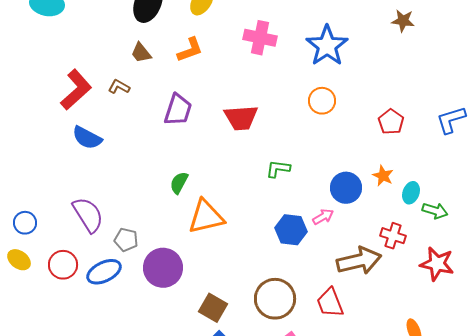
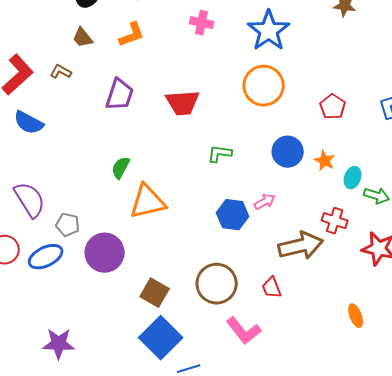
pink cross: (260, 38) -> (202, 23), size x0.7
orange circle: (322, 101) -> (264, 86), size x1.5
blue circle: (346, 188) -> (288, 152), moved
red trapezoid: (330, 303) -> (272, 288), size x0.7

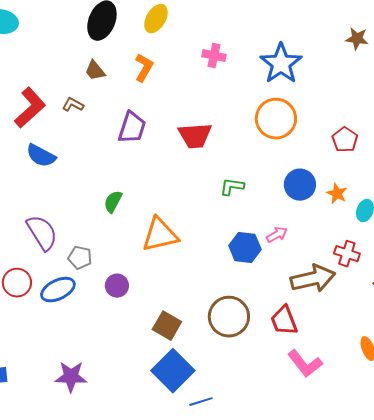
orange L-shape: (132, 35) -> (144, 68), turned -40
green semicircle: (121, 168) -> (113, 202), moved
purple circle: (105, 253) -> (117, 286), size x0.6
red trapezoid: (272, 288) -> (284, 321), size x1.4
pink L-shape: (244, 331) -> (305, 364), moved

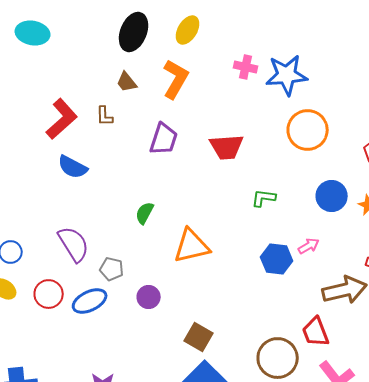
blue star: (281, 64) -> (287, 75), moved, turned 30
orange L-shape: (144, 68) -> (176, 79), size x1.4
brown L-shape: (73, 105) -> (105, 116), turned -120
brown circle: (229, 317) -> (278, 358), moved

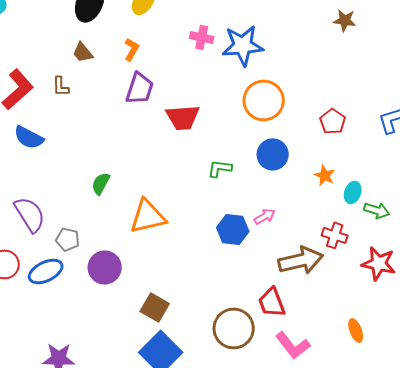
orange L-shape: (176, 79) -> (132, 49), size x0.6
purple trapezoid: (164, 139) -> (140, 88), moved
blue circle: (332, 196) -> (273, 154), moved
purple circle: (149, 297) -> (105, 267), size x1.4

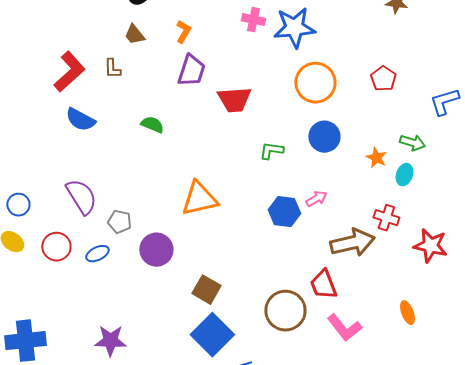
red pentagon: (333, 121) -> (383, 79), moved
green semicircle: (101, 183) -> (152, 125), moved, turned 85
green arrow: (377, 210) -> (412, 143), moved
blue ellipse: (46, 271) -> (97, 254), size x0.7

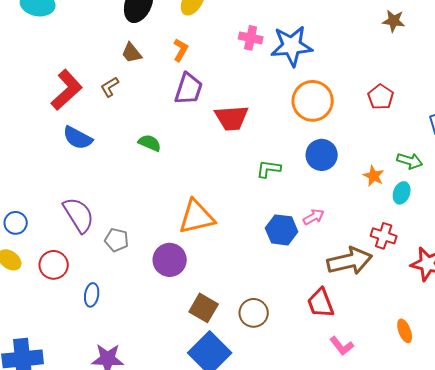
brown L-shape: (112, 69) -> (110, 87), turned 60
purple circle: (156, 250) -> (170, 260), moved
blue ellipse: (97, 254) -> (92, 295), moved, turned -55
brown circle: (285, 311) -> (254, 313), moved, size x0.7
pink L-shape: (344, 328) -> (342, 346), size x0.7

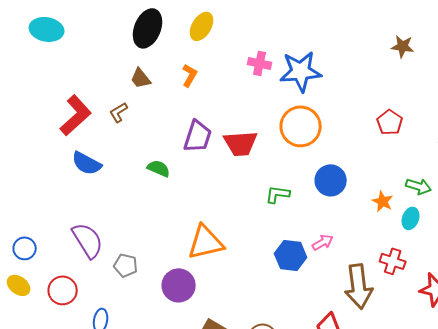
purple trapezoid: (189, 89) -> (198, 136), moved
orange circle: (313, 101) -> (301, 126), moved
brown arrow: (350, 261) -> (359, 286), turned 96

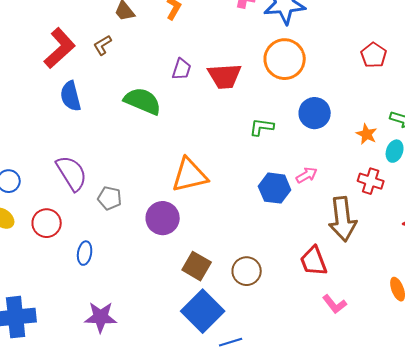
purple trapezoid: (198, 136) -> (182, 69), size x0.7
blue semicircle: (87, 163) -> (71, 96), turned 48
green semicircle: (159, 168) -> (143, 101), size x1.6
red cross: (393, 261) -> (371, 181), moved

